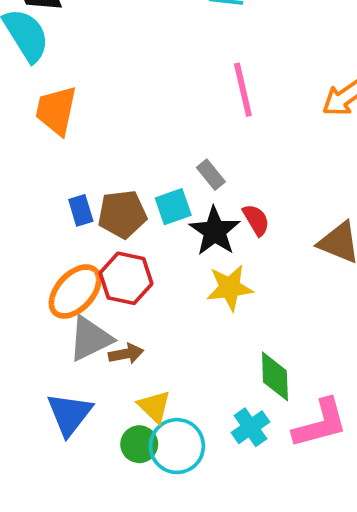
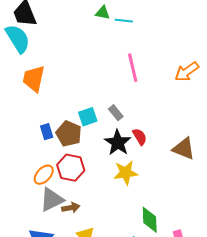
cyan square: (173, 207) -> (88, 117), moved
brown pentagon: (122, 214) -> (69, 134), turned 30
orange ellipse: (75, 291) -> (44, 175), size x0.7

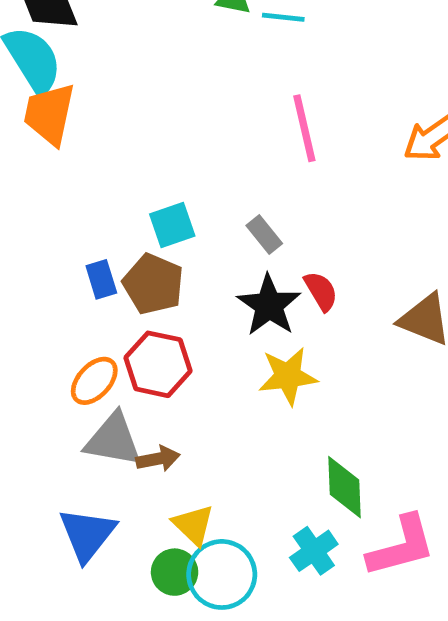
orange trapezoid: (34, 79) -> (49, 114), moved
cyan square: (88, 117) -> (172, 225), moved
gray triangle: (52, 200) -> (113, 440), turned 36

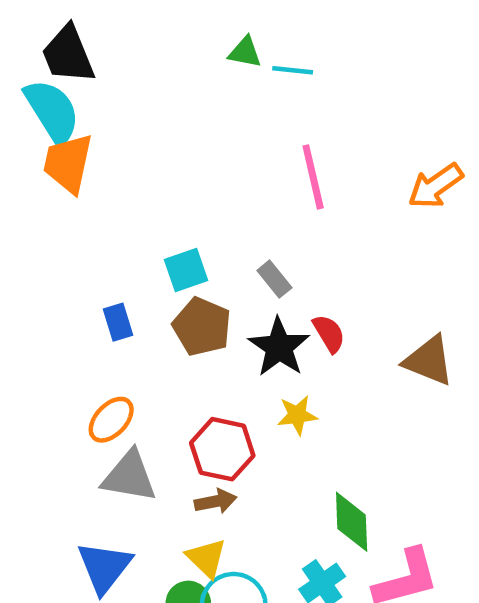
brown pentagon: (153, 284) -> (202, 327), moved
red hexagon: (158, 364) -> (222, 449), moved
yellow star: (288, 376) -> (297, 415), size x0.7
brown arrow: (158, 459) -> (216, 501), moved

